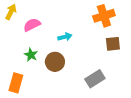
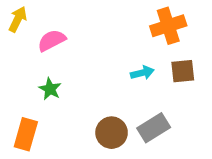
cyan arrow: (65, 37) -> (142, 73), moved
brown circle: (55, 62) -> (112, 133), moved

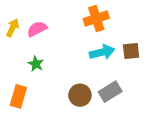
yellow arrow: (18, 19) -> (13, 28), moved
orange cross: (168, 26) -> (96, 18), moved
cyan arrow: (142, 73) -> (102, 52), size x1.5

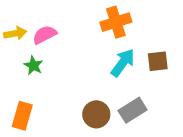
yellow arrow: (13, 28) -> (15, 33), turned 54
cyan arrow: (102, 52) -> (123, 63), turned -40
green star: (36, 64) -> (33, 65), moved

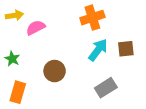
yellow arrow: (15, 33) -> (14, 15), moved
green star: (33, 65) -> (12, 59), moved
brown circle: (96, 114) -> (55, 71), moved

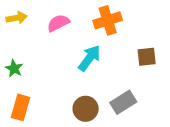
pink semicircle: (36, 28) -> (58, 23), moved
cyan arrow: (98, 50) -> (89, 58), moved
brown circle: (55, 71) -> (86, 109), moved

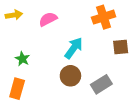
orange cross: (108, 20) -> (104, 17), moved
green star: (14, 68) -> (22, 59), moved
brown circle: (86, 109) -> (70, 76), moved

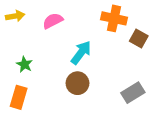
orange cross: (104, 17) -> (114, 18), turned 30
brown square: (121, 47) -> (139, 38), moved, turned 35
gray rectangle: (101, 84) -> (133, 93), moved

